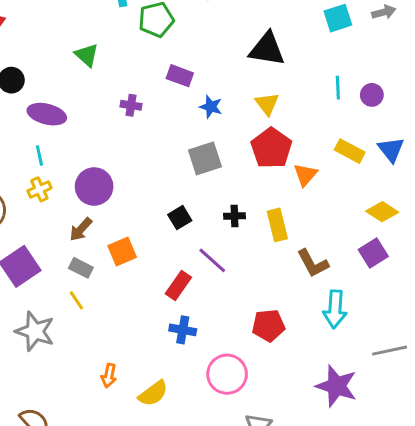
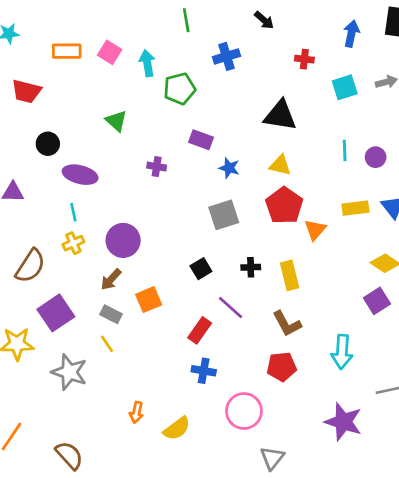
yellow triangle: (267, 104) -> (280, 165), turned -40
yellow rectangle: (350, 151) -> (355, 208), turned -35
brown L-shape: (313, 263) -> (287, 324), moved

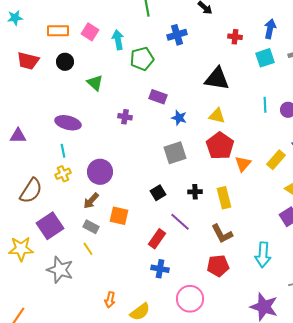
blue arrow: (351, 34) -> (270, 29), moved
black circle: (48, 144) -> (65, 62), moved
yellow rectangle: (355, 208) -> (276, 160), moved, turned -42
orange square: (149, 300) -> (119, 216), turned 36

